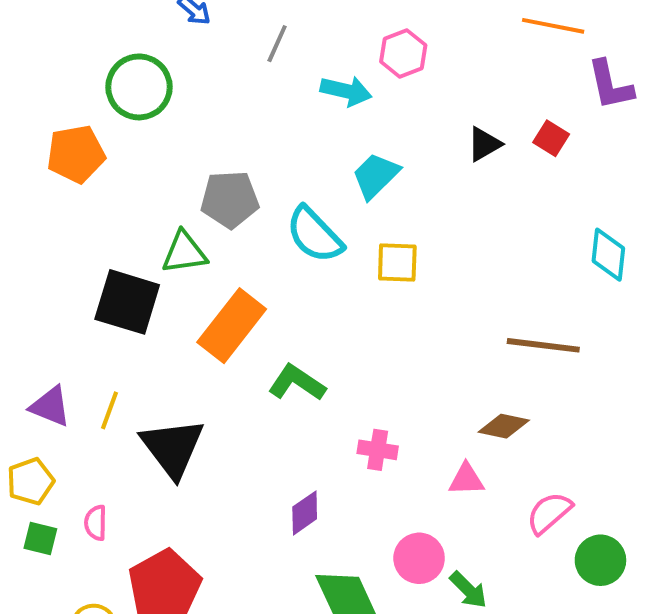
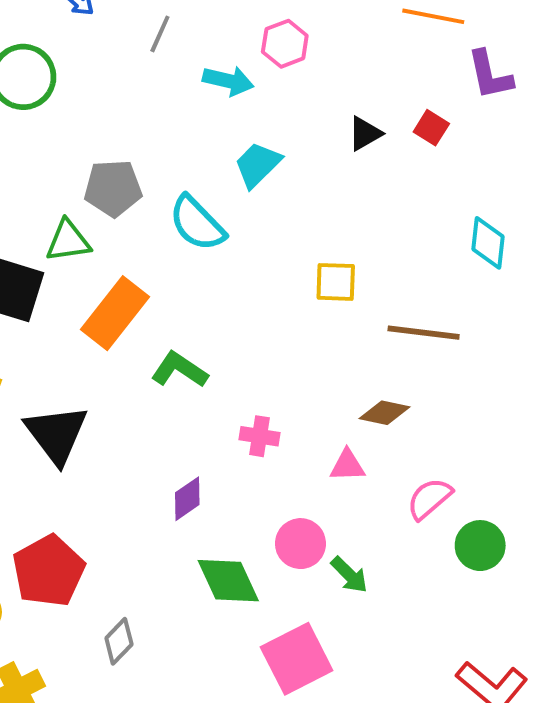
yellow square: (397, 262) -> (336, 282), moved

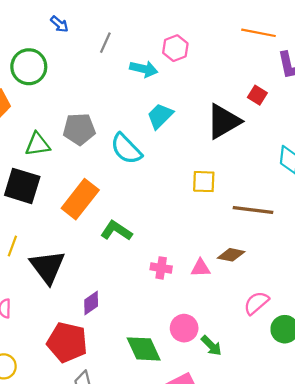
black triangle: (365, 134) -> (223, 121), moved, size x1.8
green triangle: (68, 241) -> (38, 144), moved
pink triangle: (347, 465) -> (201, 268), moved
purple diamond: (187, 499) -> (91, 303), moved
red pentagon: (49, 571) -> (67, 342), moved, turned -30

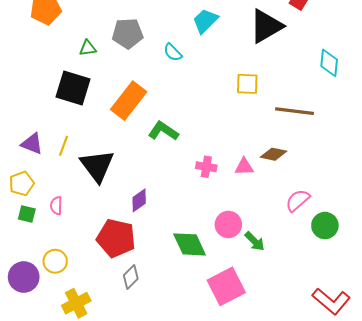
green triangle: (38, 144) -> (88, 48), size x0.7
cyan semicircle: (126, 149) -> (173, 52), size x0.6

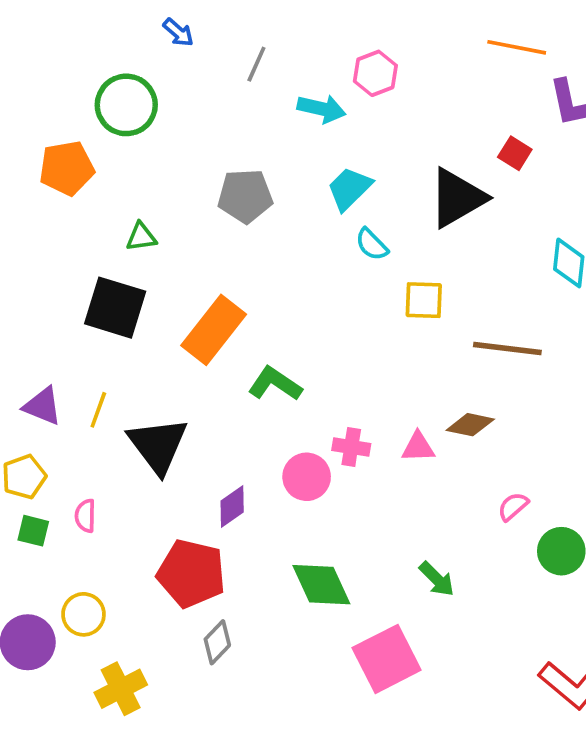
gray pentagon: (128, 33) -> (245, 196), moved
cyan semicircle: (173, 52) -> (372, 244), moved
pink semicircle: (298, 200) -> (513, 507), size x0.7
pink circle: (228, 224) -> (307, 477), moved

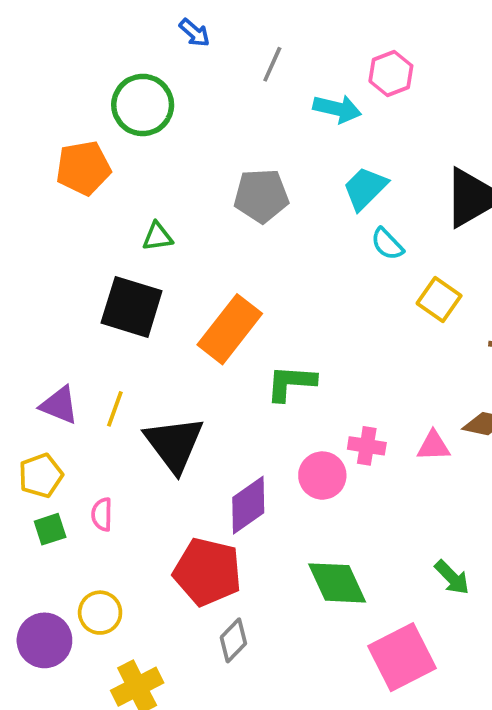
yellow square: (424, 300) -> (439, 300), turned 33
green L-shape: (275, 384) -> (291, 383), turned -30
purple diamond: (232, 507) -> (248, 505), size x1.4
green square: (33, 531) -> (50, 529), turned -32

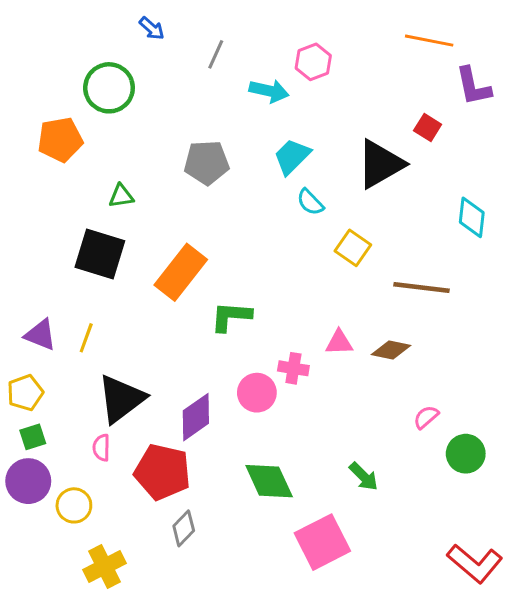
black triangle: (174, 444) -> (121, 399), moved, turned 30
pink triangle: (434, 446) -> (339, 342), moved
pink semicircle: (102, 514) -> (101, 448), moved
purple circle: (44, 640) -> (28, 481), moved

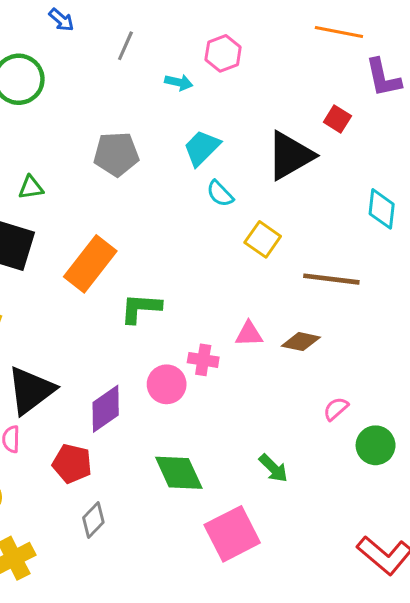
cyan arrow: (269, 91) -> (179, 82), size x0.7
red pentagon: (162, 472) -> (72, 464), size x0.7

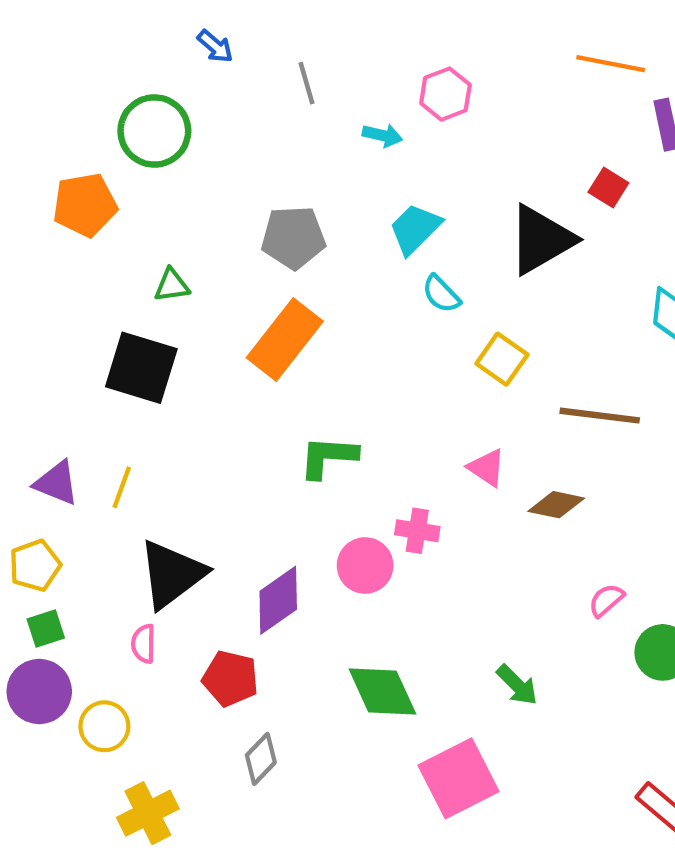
gray line: (125, 46) -> (306, 83), turned -40
orange rectangle: (90, 264) -> (285, 340), moved
pink triangle: (249, 334) -> (487, 468), moved, turned 36

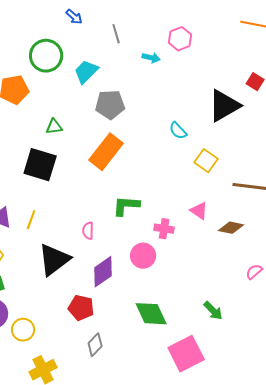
cyan trapezoid: (415, 229) -> (86, 72), moved
pink cross: (417, 531) -> (164, 229), moved
pink semicircle: (143, 644) -> (88, 231), moved

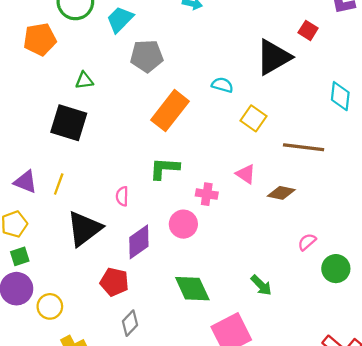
cyan semicircle: (178, 131) -> (222, 85), turned 150
orange rectangle: (106, 152) -> (170, 111), moved

